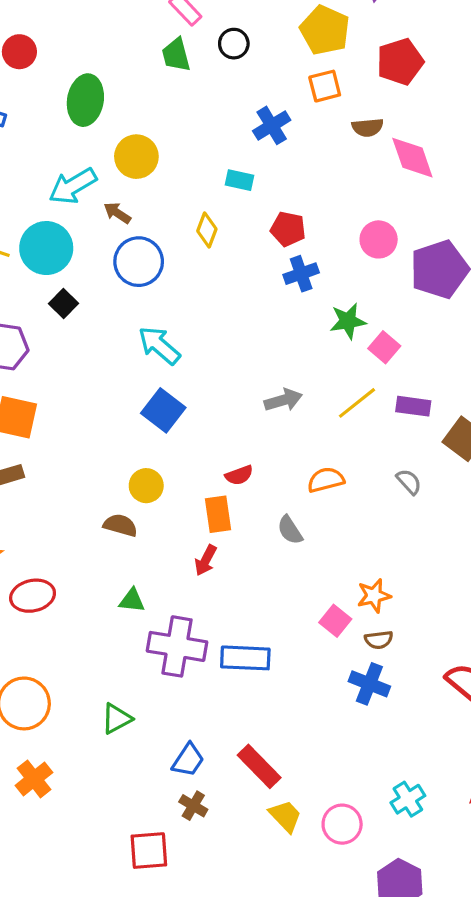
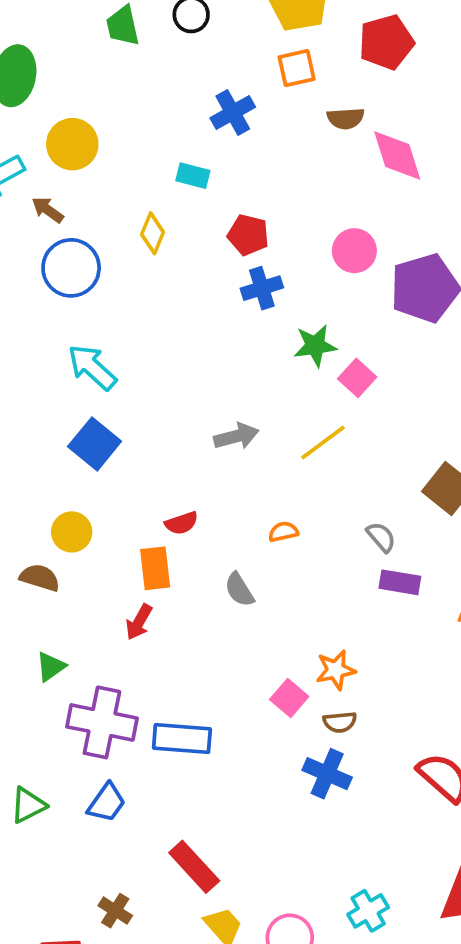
purple rectangle: (413, 406) -> (400, 582), moved
orange semicircle: (326, 480) -> (283, 532), size x0.7
green triangle: (132, 600) -> (51, 667), turned -44
blue trapezoid: (188, 760) -> (107, 803), moved

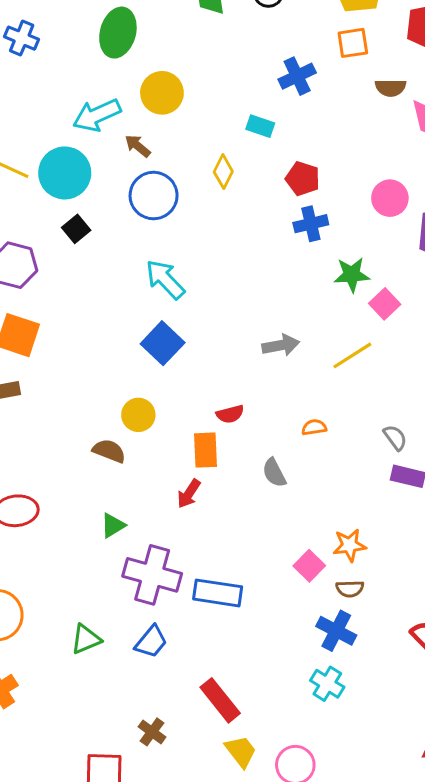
cyan cross: (368, 911) -> (327, 684), moved, turned -32

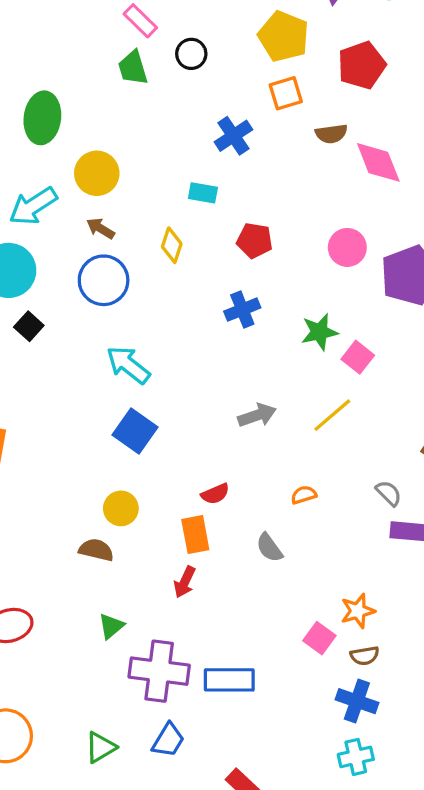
brown arrow: (138, 146) -> (100, 228), moved
blue cross: (311, 224) -> (242, 310), moved
cyan cross: (327, 684) -> (356, 757), turned -36

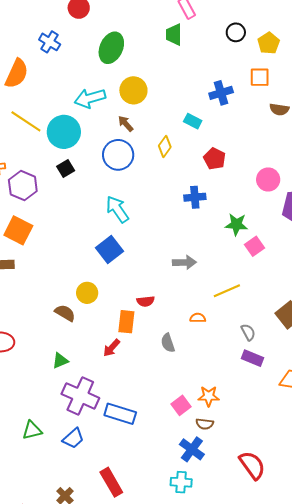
yellow pentagon: (284, 36) -> (269, 43), size x0.7
black circle: (191, 54) -> (236, 32), moved
yellow line: (332, 415) -> (227, 291), moved

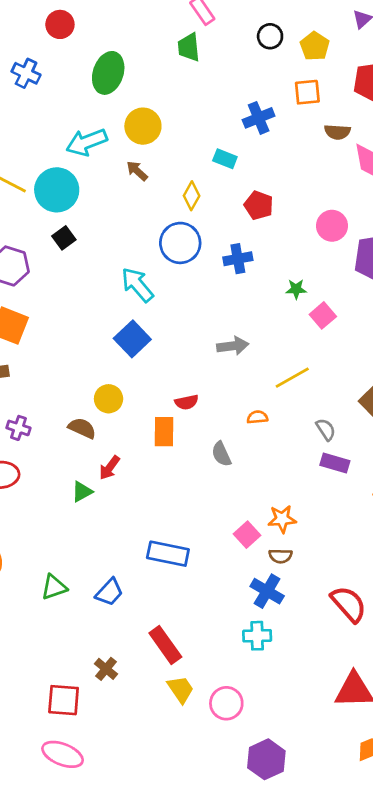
blue circle: (118, 155) -> (180, 243), moved
green star: (236, 224) -> (296, 289), size x0.7
red arrow: (112, 348) -> (109, 468), moved
purple cross: (80, 396) -> (19, 428), moved, size x0.5

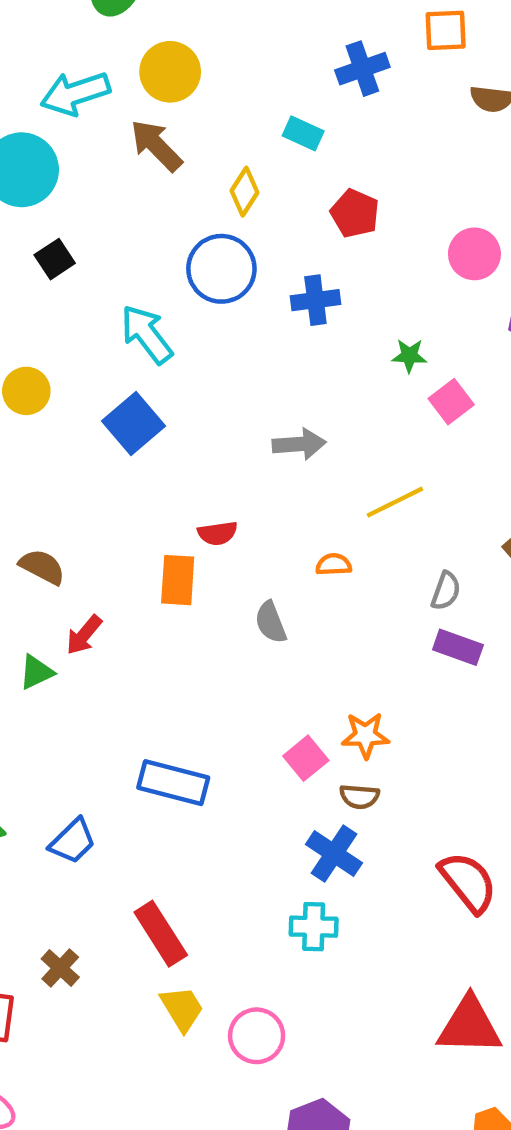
brown arrow: (137, 171) -> (156, 145), size x1.5
black square: (64, 238) -> (55, 259), moved
yellow circle: (109, 399) -> (26, 391), moved
gray semicircle: (326, 429) -> (446, 591), turned 50

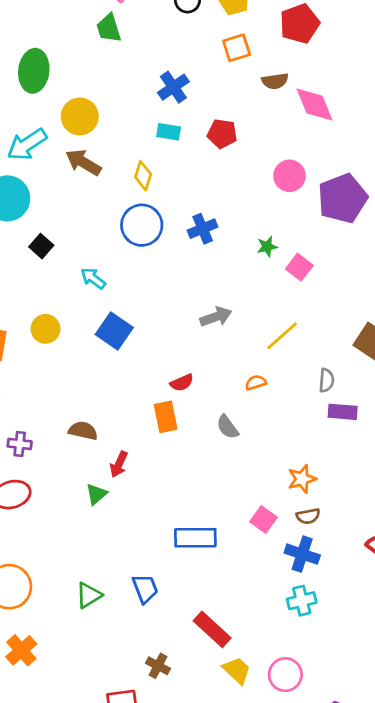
blue cross: (362, 69) -> (173, 87), moved
red pentagon: (355, 213) -> (222, 134), moved
cyan arrow: (147, 334) -> (93, 278), moved, size x0.7
pink square: (306, 758) -> (264, 519), moved
blue trapezoid: (73, 841) -> (145, 589), turned -52

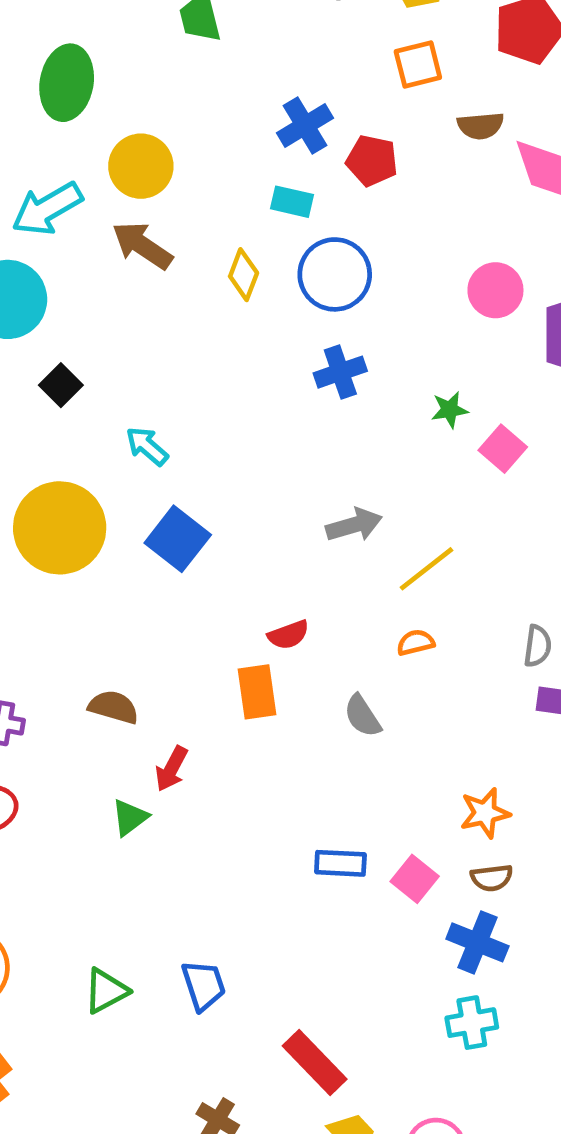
red pentagon: (222, 134) -> (372, 161), moved
blue circle: (142, 225) -> (335, 274), moved
yellow circle: (46, 329) -> (60, 528), size x1.8
yellow line: (282, 336) -> (426, 569), moved
blue rectangle: (195, 538) -> (340, 863), moved, size x0.7

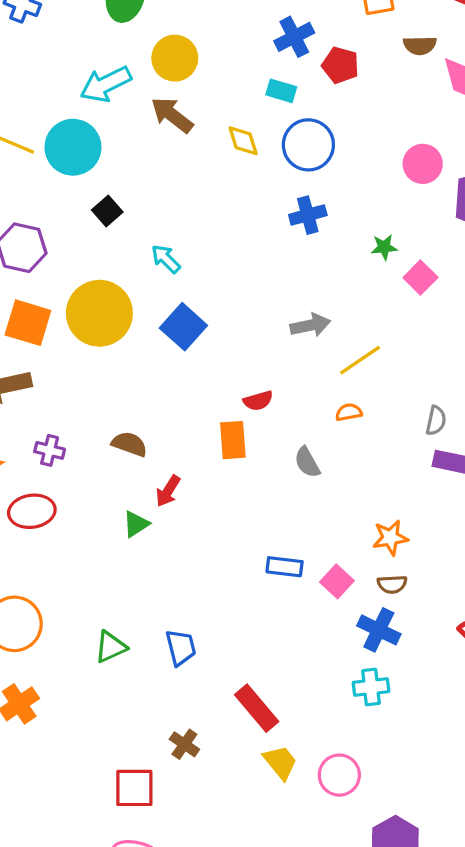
yellow diamond: (244, 275) -> (243, 141), turned -42

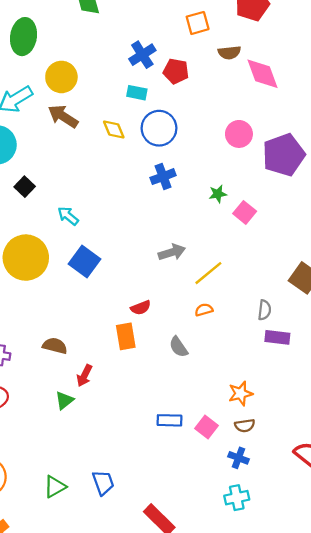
blue cross: (379, 630) -> (238, 458), size x0.7

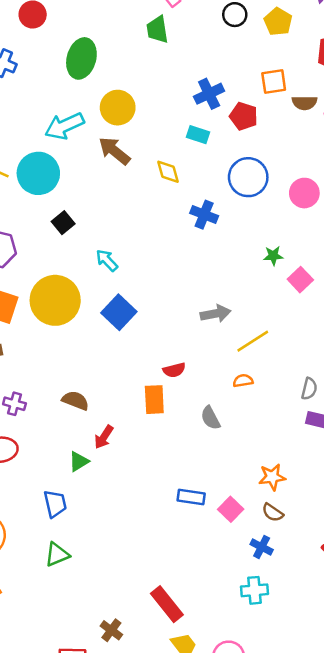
orange square: (198, 23) -> (274, 81), moved
blue circle: (159, 128) -> (248, 177), moved
blue cross: (163, 177) -> (204, 215), moved, turned 35
brown semicircle: (245, 426) -> (273, 513), turned 36
blue trapezoid: (103, 483) -> (55, 504), moved

